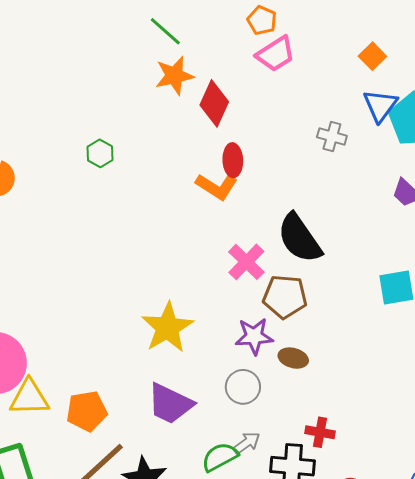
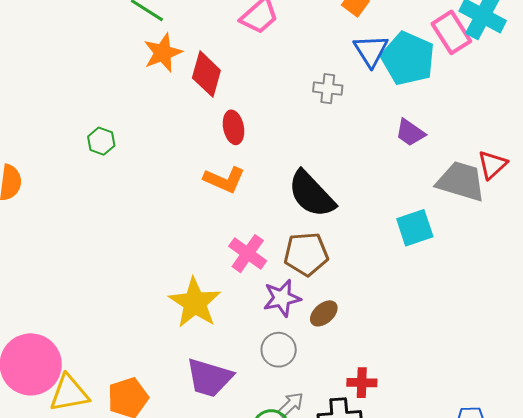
orange L-shape: (217, 187) -> (224, 180), moved
pink cross: (246, 262) -> (248, 254), moved
brown ellipse: (293, 358) -> (324, 313), turned -48

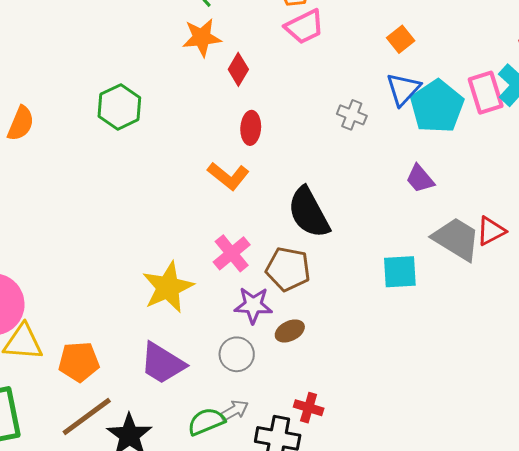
red diamond: (206, 74) -> (238, 69), size x0.7
green hexagon: (101, 141) -> (119, 107), size x1.6

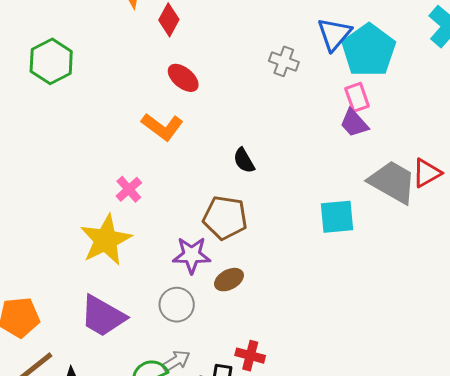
pink rectangle: (486, 93) -> (357, 97), moved, size x0.7
red ellipse: (251, 128) -> (183, 78), turned -52
black semicircle: (309, 212) -> (244, 161), size x0.5
pink cross: (232, 253) -> (129, 189), moved, size x0.7

